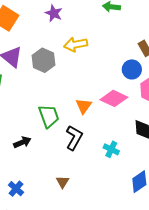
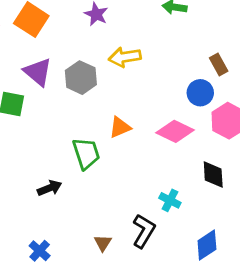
orange triangle: (84, 106) -> (120, 127), moved, turned 30
black L-shape: (74, 138) -> (144, 231), moved

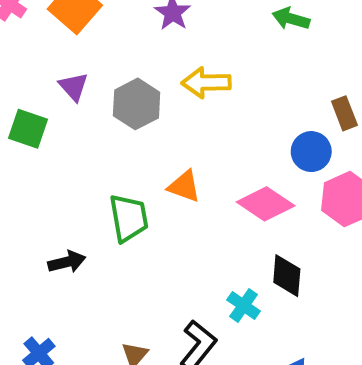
purple triangle: (38, 72) -> (74, 87), size x0.7
orange triangle: (120, 127) -> (184, 186), turned 35
black diamond: (213, 174) -> (287, 276), moved

